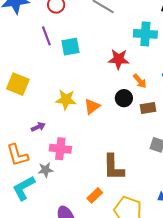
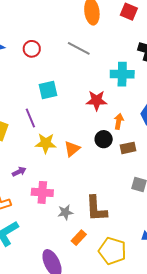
purple line: (46, 36) -> (30, 118), moved
orange arrow: (140, 81) -> (119, 121), turned -126
gray star: (46, 170) -> (65, 212), moved

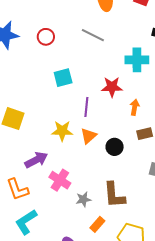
purple line: (30, 118) -> (86, 107), moved, turned 30
black circle: (104, 139) -> (115, 147), moved
purple arrow: (19, 172) -> (36, 160), size x1.6
pink cross: (42, 192) -> (60, 180), turned 30

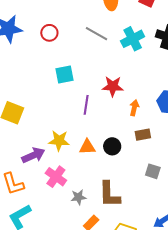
cyan cross: (137, 60) -> (133, 39), moved, turned -30
yellow star: (62, 131) -> (59, 141), moved
orange triangle: (89, 136) -> (87, 147), moved, turned 36

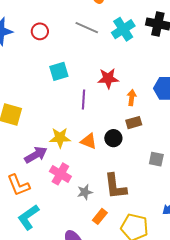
brown rectangle: (143, 135) -> (134, 123), moved
orange triangle: (87, 147) -> (89, 141), turned 30

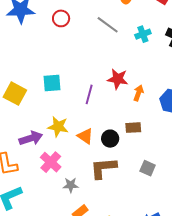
cyan cross: (123, 29) -> (143, 34), size x0.7
cyan square: (59, 71) -> (52, 83), moved
orange arrow: (132, 98) -> (138, 93), moved
brown L-shape: (115, 186) -> (103, 168), moved, turned 80

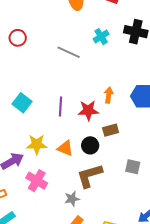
gray line: (108, 25) -> (69, 52), moved
red star: (118, 79) -> (88, 110), moved
cyan square: (52, 83) -> (22, 103), turned -36
gray star: (71, 185) -> (72, 199), moved

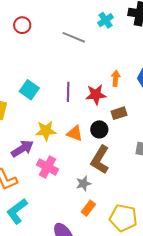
brown L-shape: (90, 176) -> (100, 160), turned -40

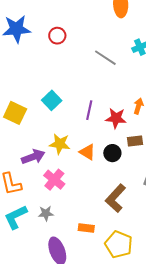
brown L-shape: (100, 160) -> (116, 198), moved
gray star: (83, 184) -> (46, 213), moved
orange rectangle: (88, 208) -> (86, 228), turned 49

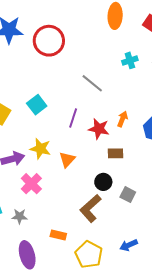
red circle: (57, 36) -> (49, 41), size x1.8
gray line: (105, 58) -> (92, 83), moved
orange triangle: (87, 152) -> (67, 160), turned 36
black circle: (112, 153) -> (103, 182), moved

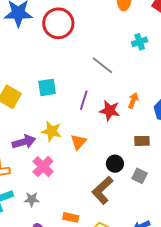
cyan square: (37, 105) -> (47, 87), turned 30
brown rectangle: (116, 153) -> (142, 141), moved

